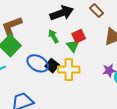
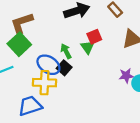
green arrow: (53, 36) -> (66, 51), moved
yellow cross: (69, 70) -> (45, 83), moved

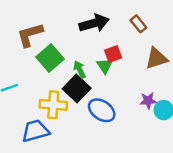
green square: (19, 44) -> (50, 58), moved
blue ellipse: (48, 65) -> (102, 110), moved
black square: (64, 68) -> (77, 89), size x1.5

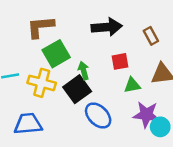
green triangle: (105, 66) -> (132, 85), moved, turned 42
purple star: (148, 101) -> (146, 114), size x1.5
yellow cross: (53, 105) -> (42, 83), moved

